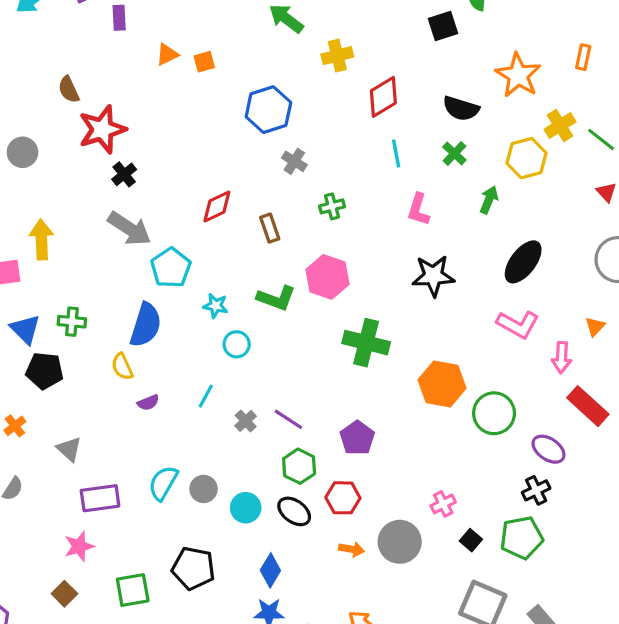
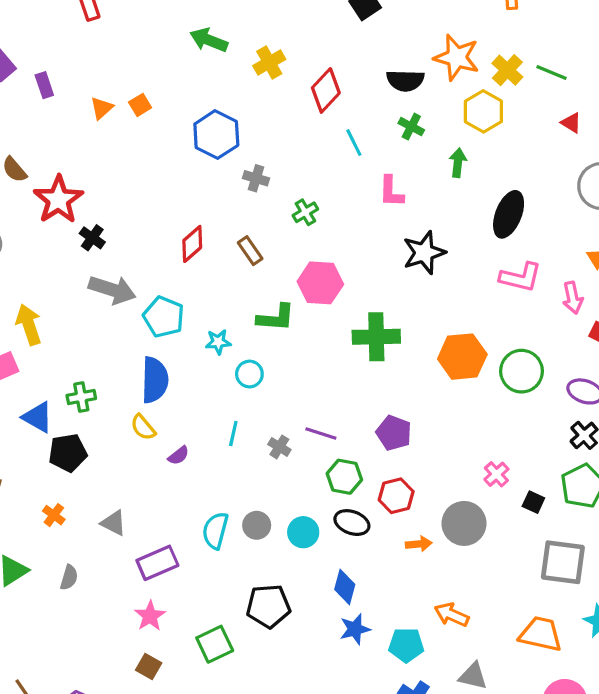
orange star: (518, 75) -> (457, 57), moved

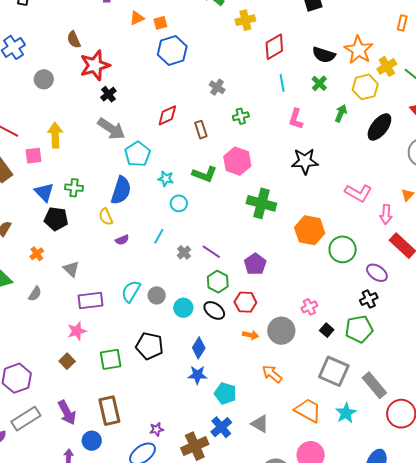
blue hexagon: (216, 135) -> (172, 51), moved
black ellipse: (509, 214) -> (379, 127), moved
orange arrow: (452, 615) -> (272, 374), moved

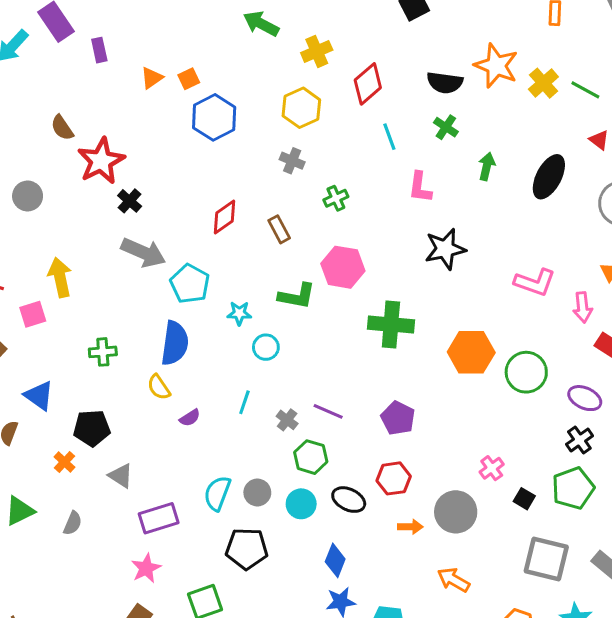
yellow hexagon: (365, 87) -> (301, 108), moved
blue triangle: (44, 192) -> (39, 396), moved
black pentagon: (56, 219) -> (92, 428), moved
green hexagon: (218, 282) -> (311, 457), moved
black pentagon: (150, 346) -> (247, 549), moved

